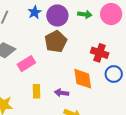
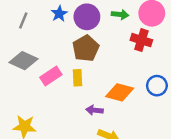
red cross: (100, 53) -> (141, 40), moved
orange diamond: (83, 79) -> (120, 92), turned -65
yellow rectangle: (37, 91) -> (78, 78), moved

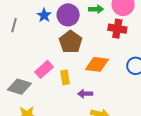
gray diamond: (23, 61) -> (19, 87), moved
yellow rectangle: (78, 78) -> (65, 77), moved
orange diamond: (120, 92) -> (97, 64), moved

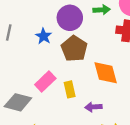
blue star: (44, 15) -> (44, 36), moved
orange diamond: (97, 64) -> (106, 73), turned 70

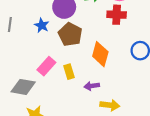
orange diamond: (106, 73) -> (100, 54), turned 35

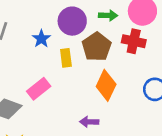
brown pentagon: (70, 34) -> (97, 47), moved
yellow rectangle: (69, 72) -> (66, 58), moved

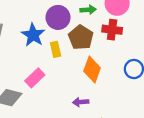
blue star: (41, 39) -> (33, 35), size x1.5

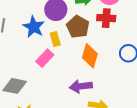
pink rectangle: (35, 78) -> (45, 58), moved
purple arrow: (81, 102) -> (81, 86), size x1.5

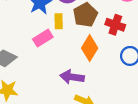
red cross: (106, 18) -> (115, 25), moved

